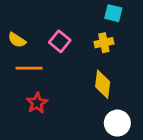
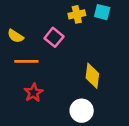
yellow cross: (104, 43) -> (77, 14), moved
white circle: (117, 123) -> (82, 111), moved

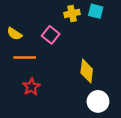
white circle: (82, 111) -> (98, 101), moved

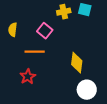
yellow semicircle: (14, 34) -> (13, 30), turned 64
orange line: (25, 57) -> (35, 52), moved

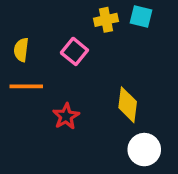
orange line: (35, 52) -> (26, 86), moved
red star: (28, 77) -> (66, 116), moved

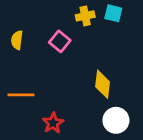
orange line: (26, 86) -> (21, 95), moved
red star: (66, 116) -> (53, 123), moved

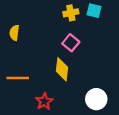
pink square: (60, 41) -> (71, 43), moved
yellow diamond: (103, 84) -> (62, 69), moved

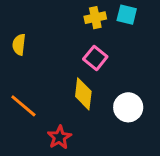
orange line: (18, 78) -> (23, 106), turned 40
white circle: (96, 99) -> (128, 107), moved

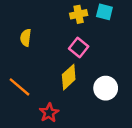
yellow semicircle: (19, 45) -> (26, 38), moved
yellow diamond: (83, 94) -> (69, 77), turned 40

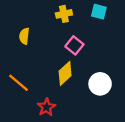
yellow cross: (79, 14) -> (64, 14), moved

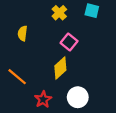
yellow cross: (64, 14) -> (59, 13), turned -32
white circle: (100, 84) -> (78, 97), moved

